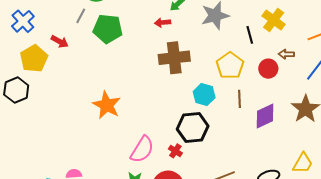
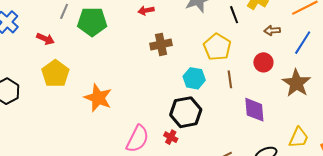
brown cross: (174, 58) -> (161, 44), size x0.7
yellow pentagon: (34, 59) -> (55, 74), moved
red circle: (268, 69) -> (263, 62), moved
purple diamond: (265, 116) -> (254, 110), moved, turned -64

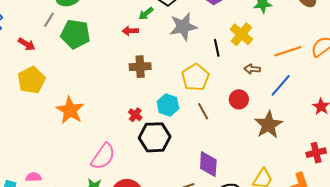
brown line: (230, 79) -> (203, 111), turned -30
purple diamond: (254, 110) -> (208, 164), moved
red cross: (171, 137) -> (135, 115), moved

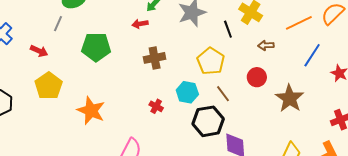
green pentagon: (75, 34) -> (96, 47), moved
blue line: (281, 85) -> (312, 55), moved
black hexagon: (155, 137) -> (208, 121), moved

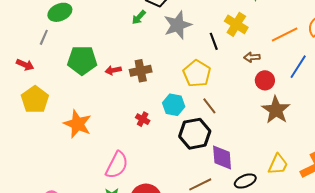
red arrow: (140, 24) -> (113, 70), moved
red circle: (257, 77) -> (265, 80), moved

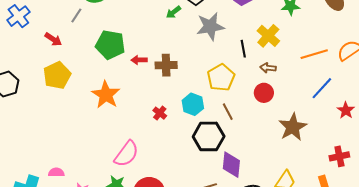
brown arrow: (252, 57) -> (268, 68), moved
red circle: (265, 80) -> (264, 93), moved
orange star: (78, 124) -> (106, 95), moved

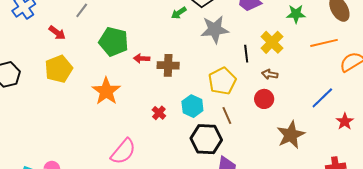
orange line: (314, 54) -> (324, 43), moved

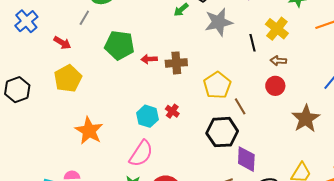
yellow pentagon: (222, 81) -> (217, 85), moved
orange star: (106, 91) -> (89, 131), moved
cyan hexagon: (192, 106) -> (147, 116), moved

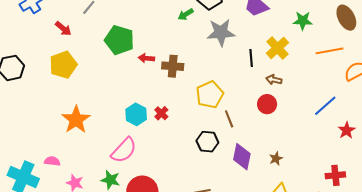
brown star: (306, 119) -> (276, 158), moved, size x0.5
black hexagon: (222, 132) -> (207, 142), size x0.7
purple diamond: (246, 159) -> (242, 157), moved

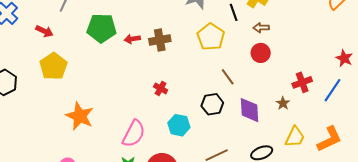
yellow pentagon: (210, 95) -> (211, 37), moved
blue line: (325, 106) -> (333, 90), moved
cyan hexagon: (136, 114) -> (179, 125), moved
red cross: (335, 175) -> (302, 82), moved

